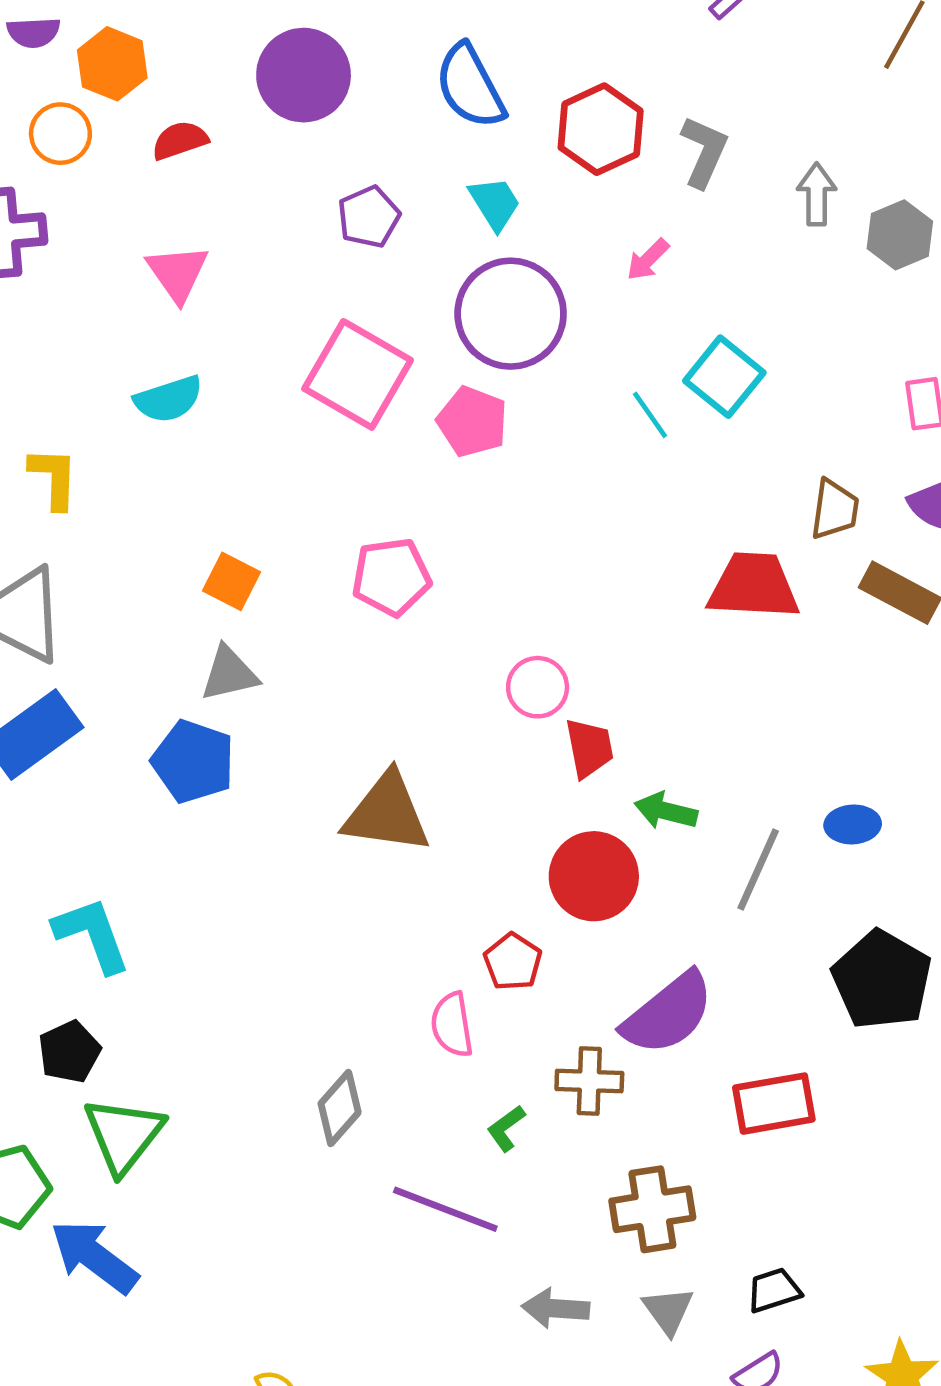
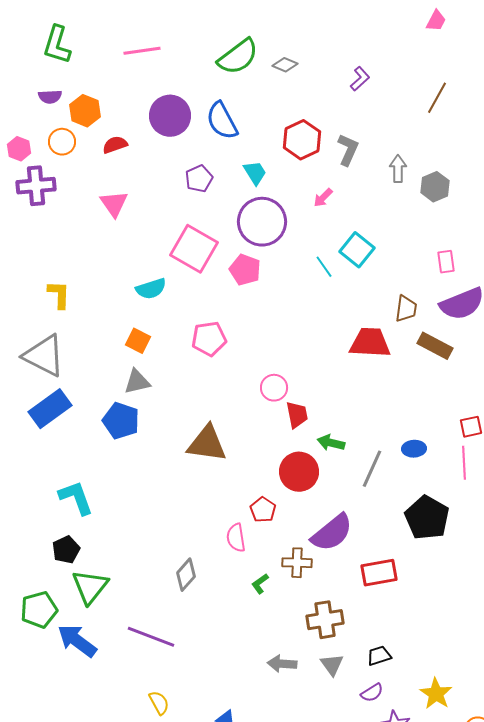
blue semicircle: (470, 86) -> (222, 121), moved
cyan semicircle: (168, 399) -> (151, 289), moved
purple line: (445, 1209) -> (151, 637), moved

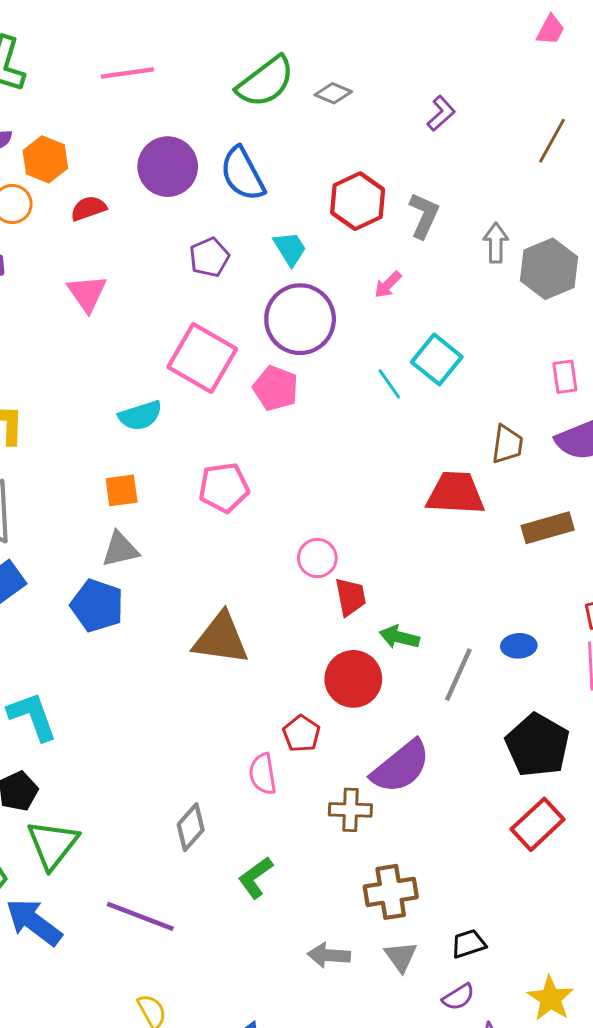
gray hexagon: (435, 187) -> (549, 269), size x1.4
orange square: (138, 341) -> (122, 490), turned -35
brown rectangle: (435, 346) -> (548, 528), moved, turned -44
red rectangle: (379, 573) -> (538, 824), moved, turned -33
green L-shape: (260, 584) -> (255, 878), moved, size x1.4

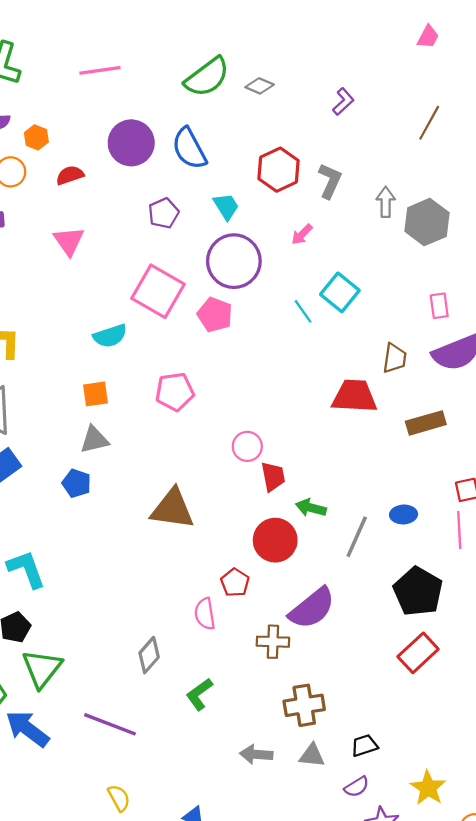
orange hexagon: (45, 159) -> (36, 137), size x0.7
blue pentagon: (97, 606) -> (77, 483), size x0.7
gray triangle: (401, 957) -> (312, 756), turned -48

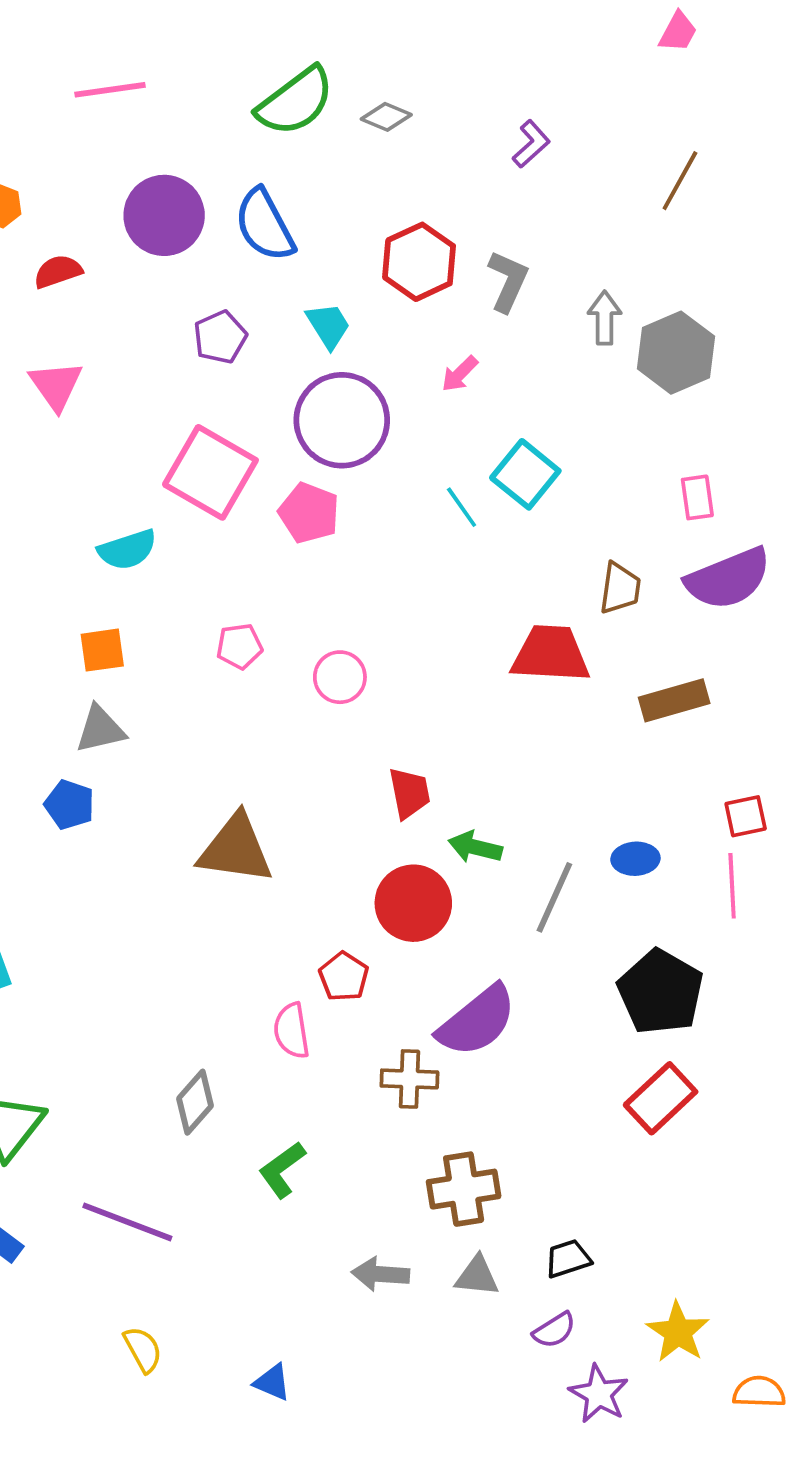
pink pentagon: (175, 392) -> (239, 646), size x0.7
pink circle: (247, 446) -> (340, 677), moved

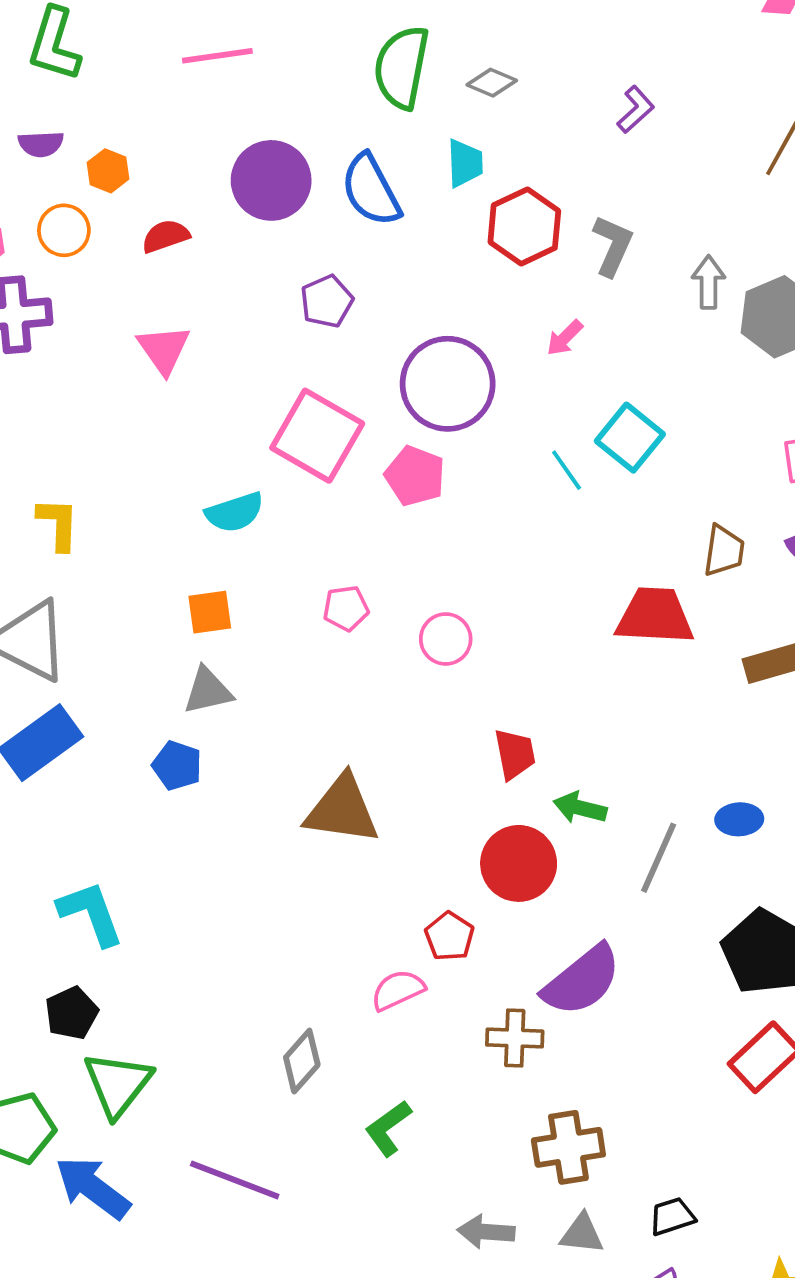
green semicircle: (295, 101) -> (402, 67), turned 138
cyan trapezoid: (328, 326) -> (465, 163), moved, turned 30
pink semicircle: (292, 1031) -> (398, 990), turned 74

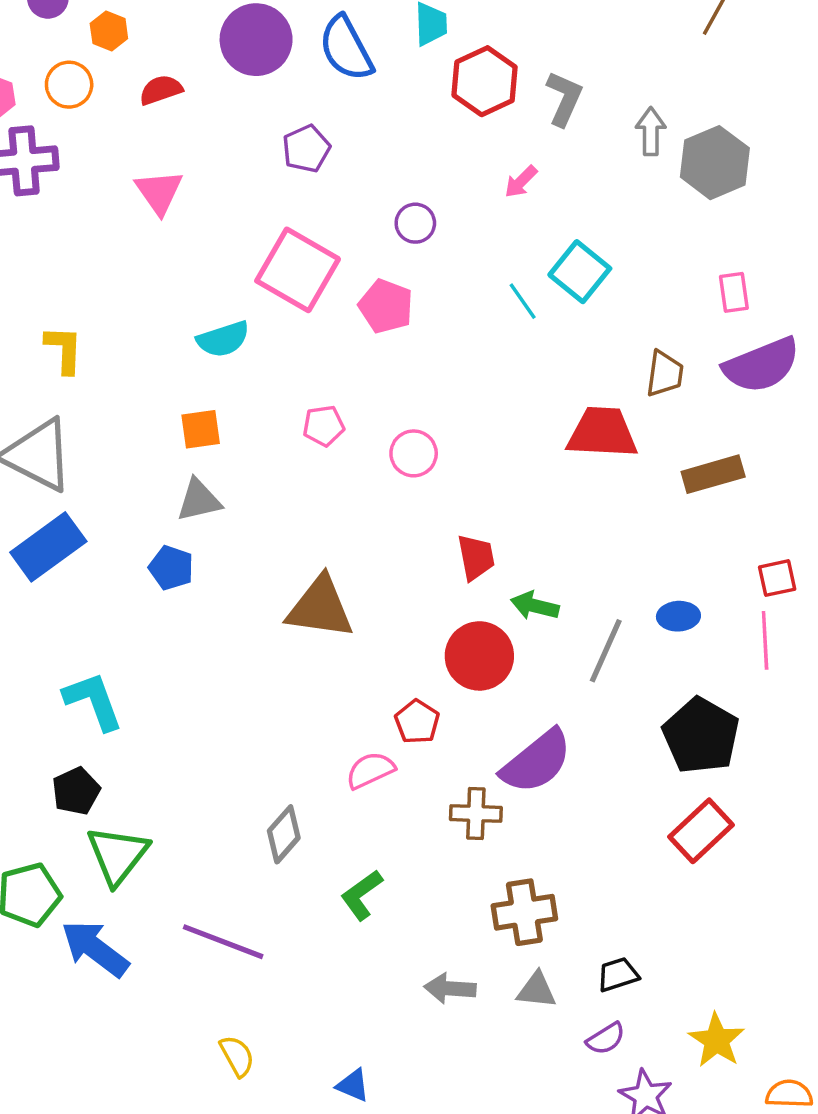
purple circle: (448, 384) -> (415, 223), size x0.5

